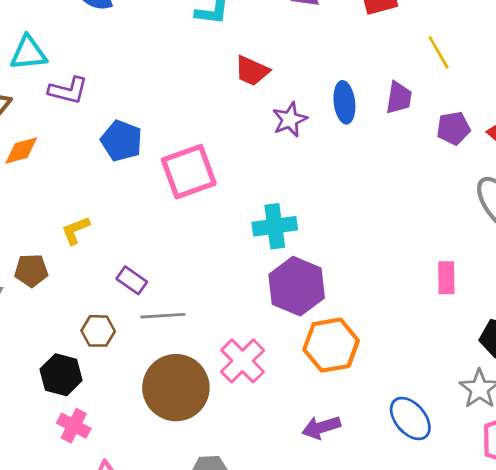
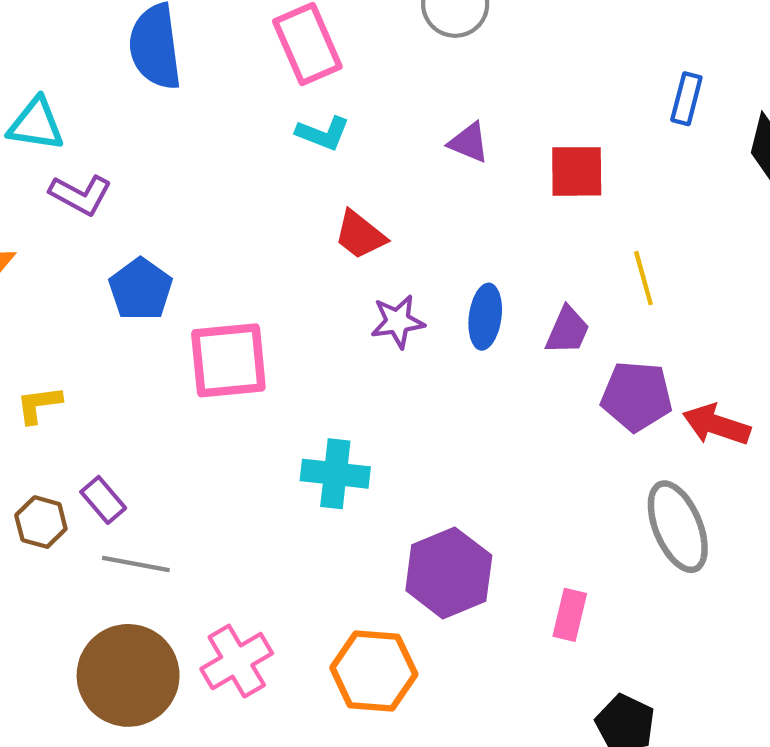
purple pentagon: (453, 128) -> (637, 396), size x1.4
purple hexagon: (297, 286) -> (449, 573), moved
brown hexagon: (98, 331) -> (41, 522), moved

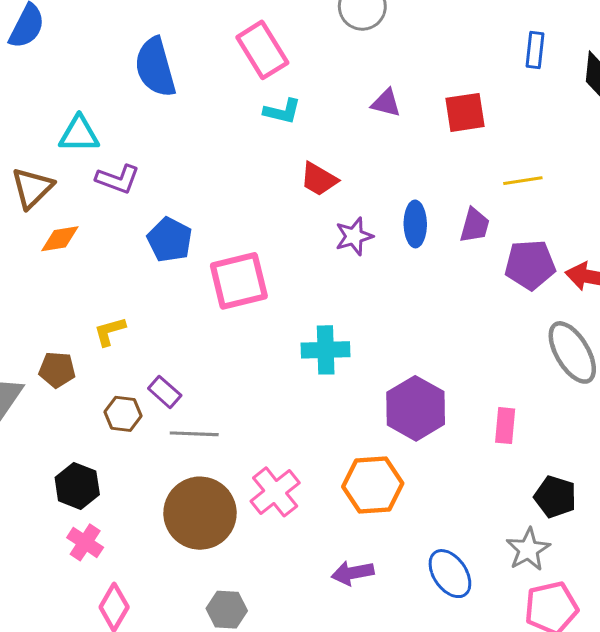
yellow line: (643, 278) -> (523, 181), turned -75

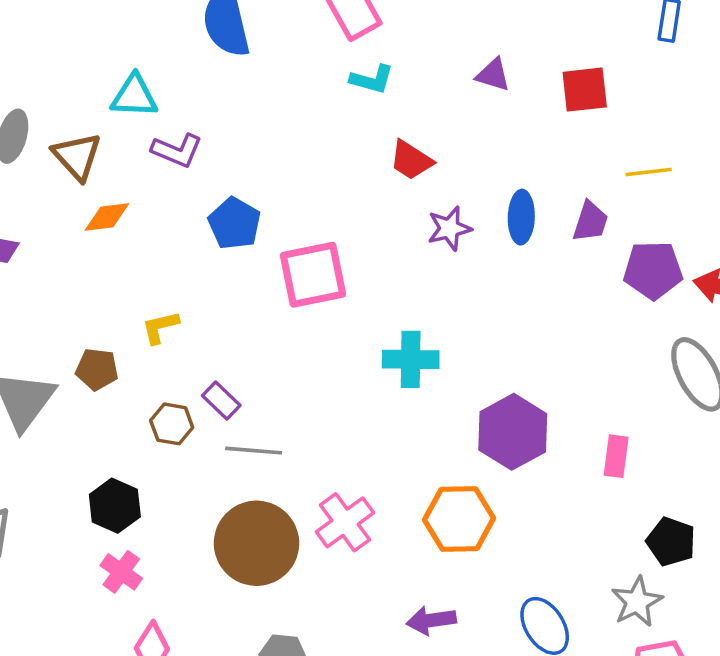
brown triangle: (32, 188) -> (77, 156), turned -30

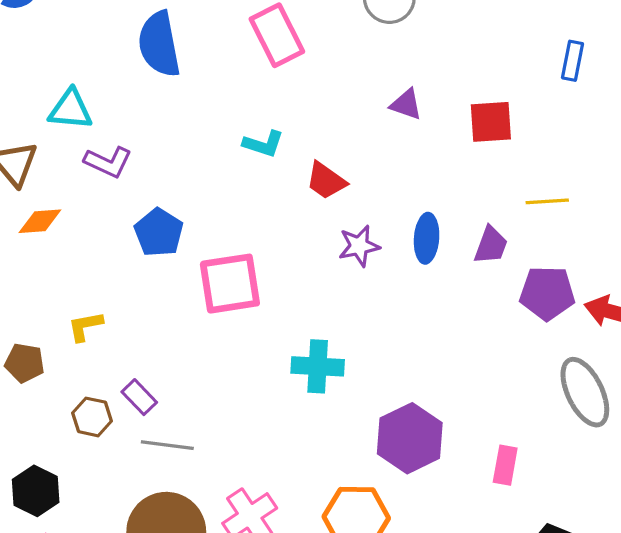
cyan L-shape: (372, 79) -> (263, 144), moved

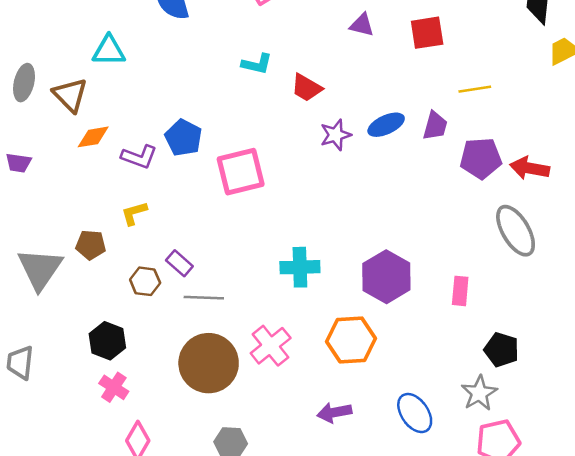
purple L-shape: (108, 162) -> (139, 157), moved
blue ellipse: (427, 238) -> (386, 125), turned 66
cyan cross: (318, 366) -> (300, 267), moved

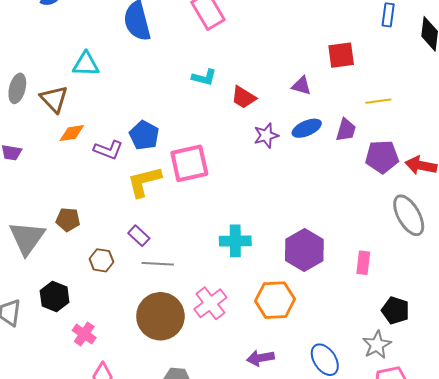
purple triangle: (362, 25) -> (301, 86), moved
yellow L-shape: (134, 213) -> (144, 182), moved, size x1.6
brown hexagon: (145, 281) -> (101, 260), moved
black hexagon: (107, 341) -> (55, 297), moved

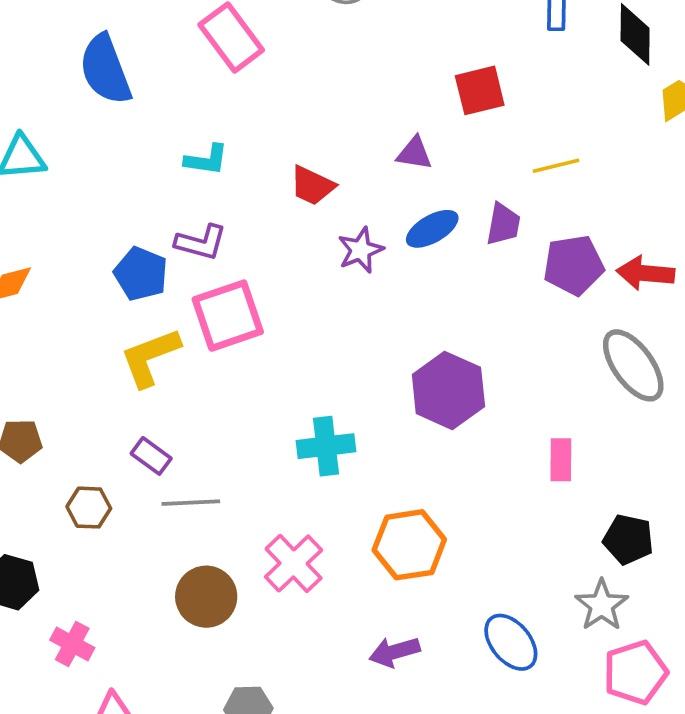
cyan L-shape: (204, 77) -> (206, 160), moved
purple L-shape: (108, 150) -> (201, 242), moved
purple hexagon: (304, 250) -> (448, 390), moved
brown circle: (160, 316) -> (206, 597), size x0.7

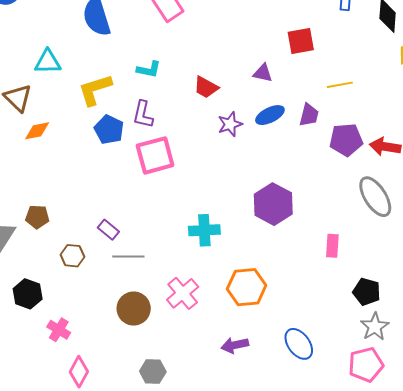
purple L-shape: (201, 242) -> (143, 114), turned 84
yellow L-shape: (150, 357) -> (95, 90), moved
gray star: (602, 605) -> (375, 327), moved

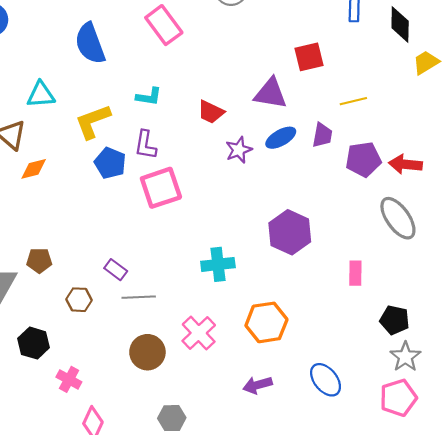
purple triangle: (263, 73) -> (271, 93), size x1.6

